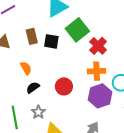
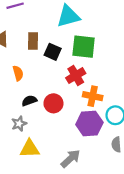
green square: (77, 30) -> (84, 47), turned 30
red cross: (98, 46) -> (76, 76), moved
black semicircle: (33, 88) -> (29, 101), moved

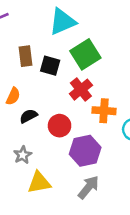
green square: (84, 47) -> (85, 54), turned -30
orange semicircle: (18, 73) -> (13, 96), turned 48
black semicircle: (29, 101) -> (28, 116), moved
purple hexagon: (89, 124) -> (85, 151), moved

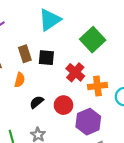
green square: (85, 54) -> (93, 40), moved
orange semicircle: (13, 96) -> (20, 80), moved

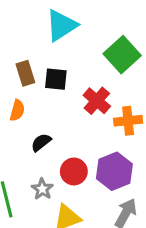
red circle: (63, 105) -> (74, 171), moved

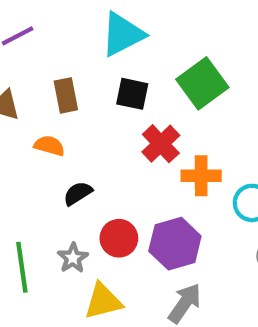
black square: (56, 79) -> (132, 94), moved
orange semicircle: (17, 110) -> (49, 146), turned -95

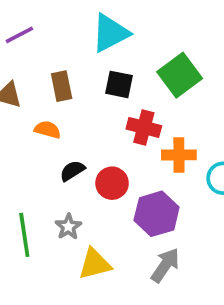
red cross: (161, 144) -> (144, 127), turned -32
red circle: (119, 238) -> (112, 183), moved

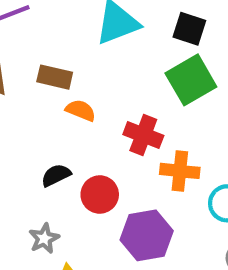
black square: (119, 84) -> (189, 29), moved
brown rectangle: (62, 86) -> (55, 77), turned -72
orange semicircle: (48, 130) -> (81, 110), moved

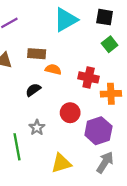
green square: (191, 80) -> (110, 44), size x0.6
black semicircle: (56, 175) -> (33, 90), moved
gray star: (44, 238) -> (37, 127), moved

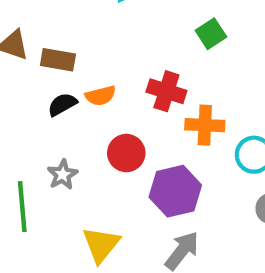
brown rectangle: (37, 54) -> (58, 60), moved
orange semicircle: (53, 69) -> (101, 96), moved, turned 147
yellow triangle: (61, 163) -> (101, 245), turned -40

